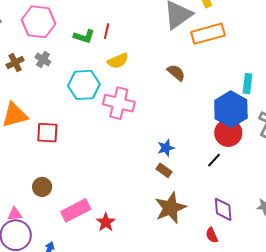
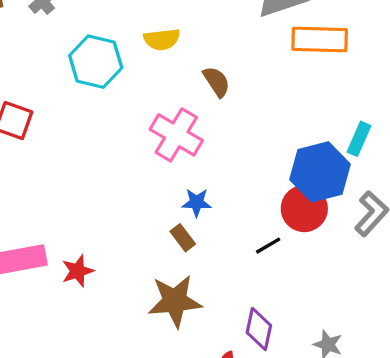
brown semicircle: (176, 73) -> (217, 82), moved
pink cross: (119, 103) -> (176, 135), moved
red star: (106, 222) -> (78, 271), moved

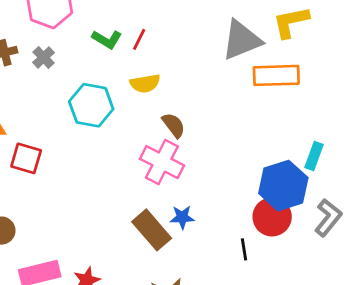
brown semicircle: (217, 82) -> (174, 125), moved
brown rectangle: (183, 238) -> (152, 230), moved, size x1.8
black line: (268, 246) -> (244, 249), turned -65

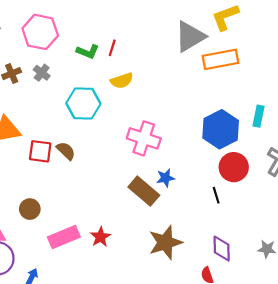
brown semicircle: (174, 125) -> (66, 151), moved
blue hexagon: (283, 186) -> (221, 129), moved

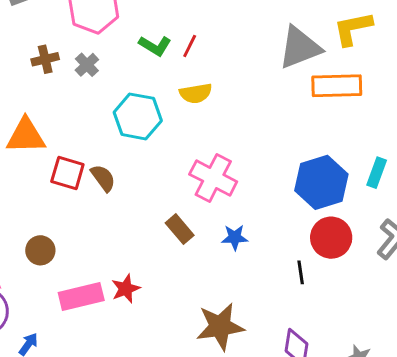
brown rectangle: (144, 191) -> (180, 229), moved, size x0.7
red star: (100, 237) -> (126, 289), moved

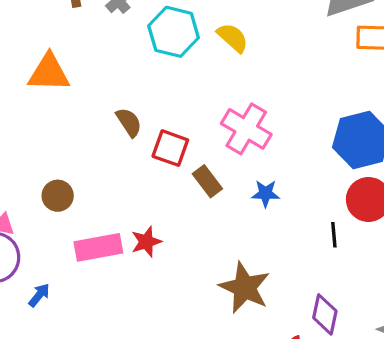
yellow semicircle: (196, 93) -> (233, 38), turned -132
cyan hexagon: (138, 116) -> (174, 32), moved
red square: (67, 173) -> (170, 148), moved
brown star: (220, 326) -> (245, 288), turned 30

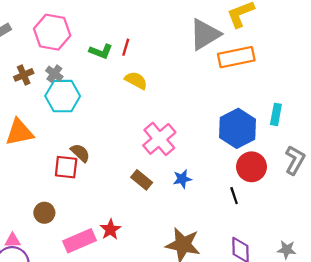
cyan hexagon: (174, 32) -> (63, 96), moved
pink cross: (246, 129) -> (159, 139), turned 32
red square: (170, 148) -> (66, 167), moved

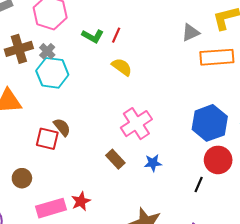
gray triangle: (205, 34) -> (191, 33), size x0.6
brown cross: (24, 75) -> (19, 49), size x1.5
black line: (234, 196) -> (199, 184), turned 35

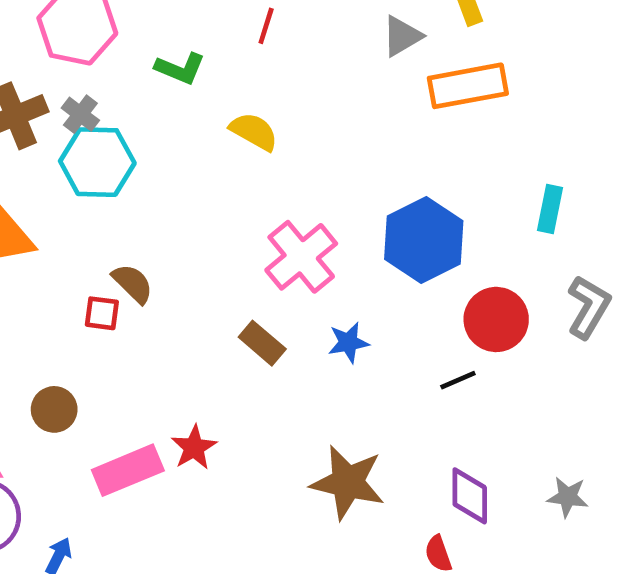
red line: (116, 35) -> (266, 26), moved
blue hexagon: (210, 123) -> (424, 240), moved
red square: (47, 139) -> (102, 313), size x0.7
black line: (199, 184) -> (458, 380), turned 49

